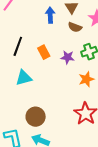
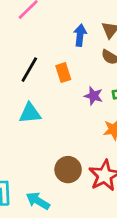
orange rectangle: (44, 52) -> (63, 73), moved
brown circle: (36, 117) -> (68, 170), moved

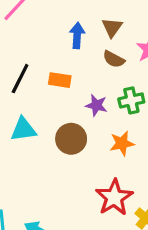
orange rectangle: (63, 73) -> (60, 80), turned -60
brown circle: (68, 170) -> (71, 139), moved

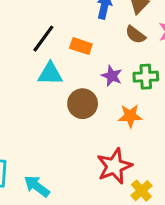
cyan triangle: (23, 129) -> (50, 74), moved

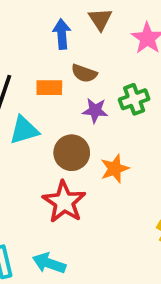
brown semicircle: (135, 35) -> (84, 73), moved
orange star: (130, 116) -> (115, 169), moved
red star: (114, 166) -> (64, 202), moved

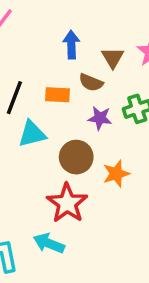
brown triangle: (100, 19) -> (113, 58), moved
cyan arrow: (49, 263) -> (49, 243), moved

